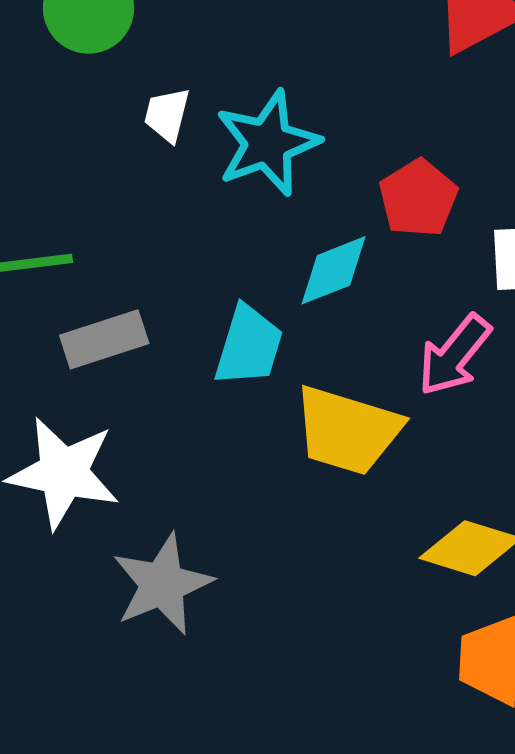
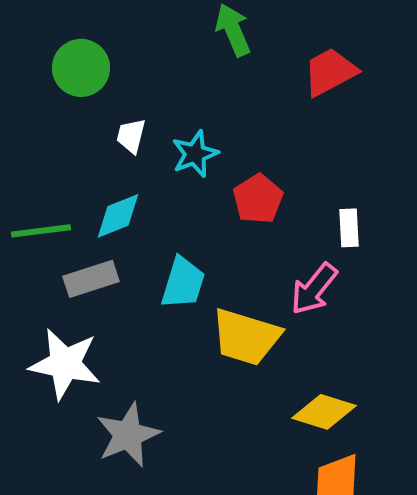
cyan star: (268, 143) -> (195, 154), size x0.7
red pentagon: (418, 198) -> (258, 199), moved
cyan diamond: (333, 270) -> (118, 216), moved

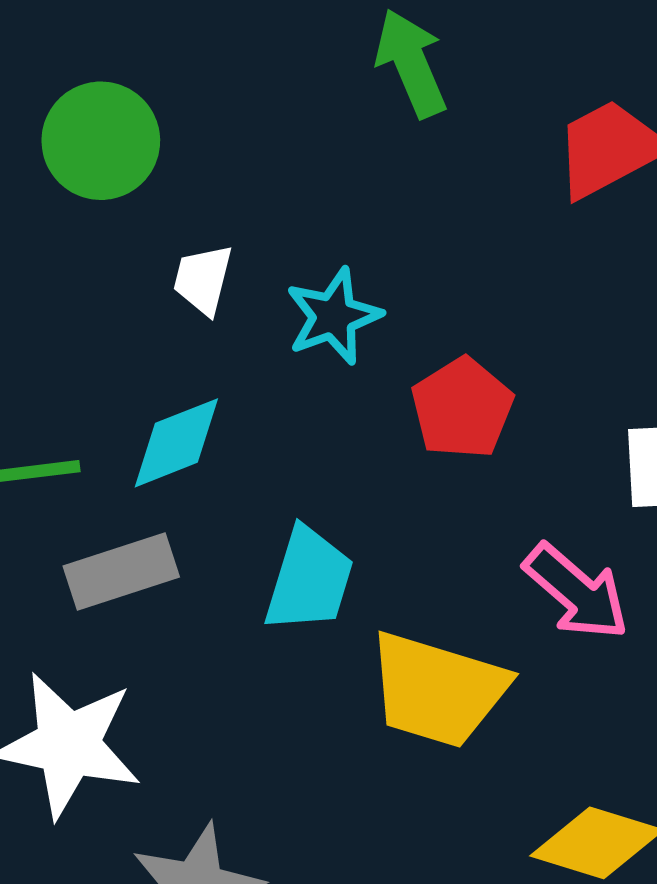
pink arrow: (314, 289) -> (576, 592), turned -88

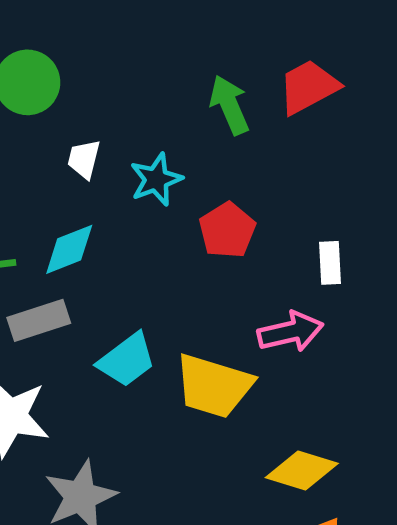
green arrow: (411, 63) -> (229, 105), moved
cyan trapezoid: (309, 580) -> (127, 360), moved, turned 36
pink arrow: (576, 592) -> (290, 332), turned -54

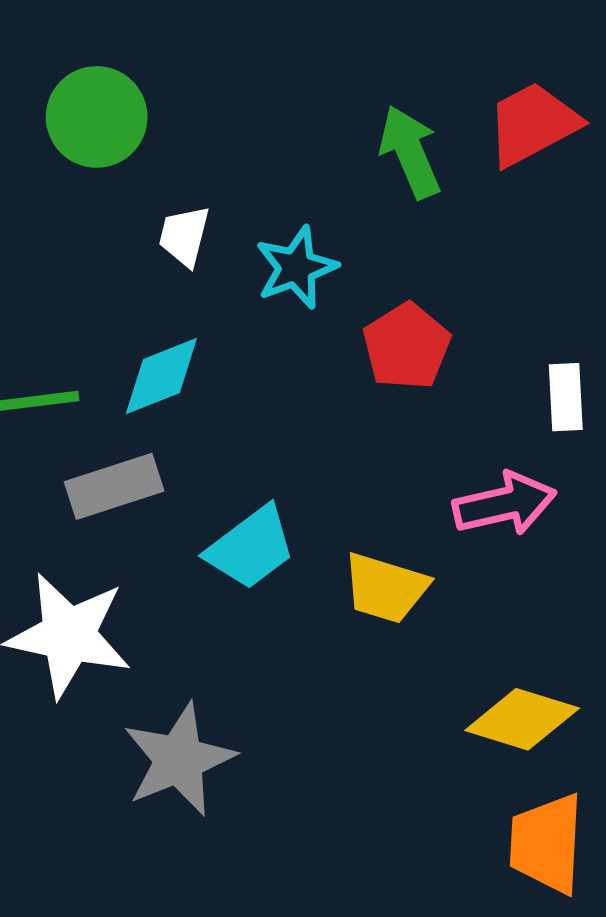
yellow trapezoid: (214, 386) -> (386, 588), size x0.7

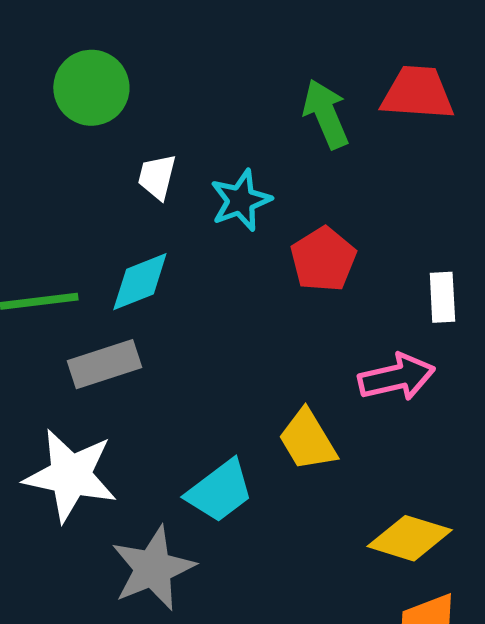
red trapezoid: (533, 124) -> (418, 93), turned 32
cyan trapezoid: (251, 548) -> (220, 491), moved
yellow trapezoid: (386, 588) -> (308, 440), turned 42

